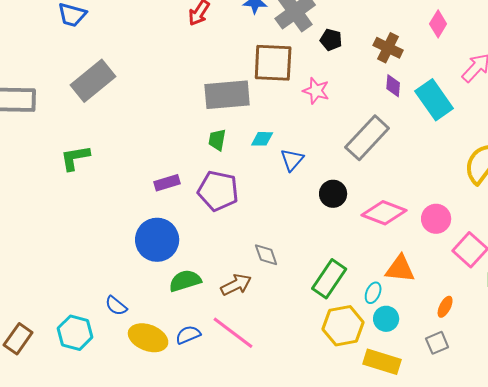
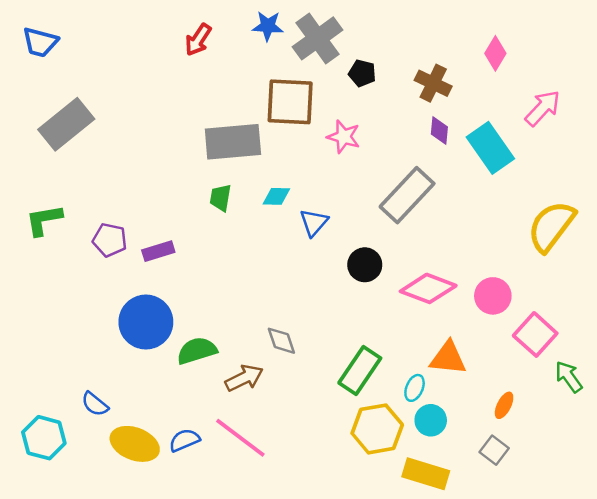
purple pentagon: (218, 191) -> (110, 240), moved, size x0.7
green semicircle: (185, 281) -> (197, 351), moved
gray square: (437, 343) -> (494, 450), turned -30

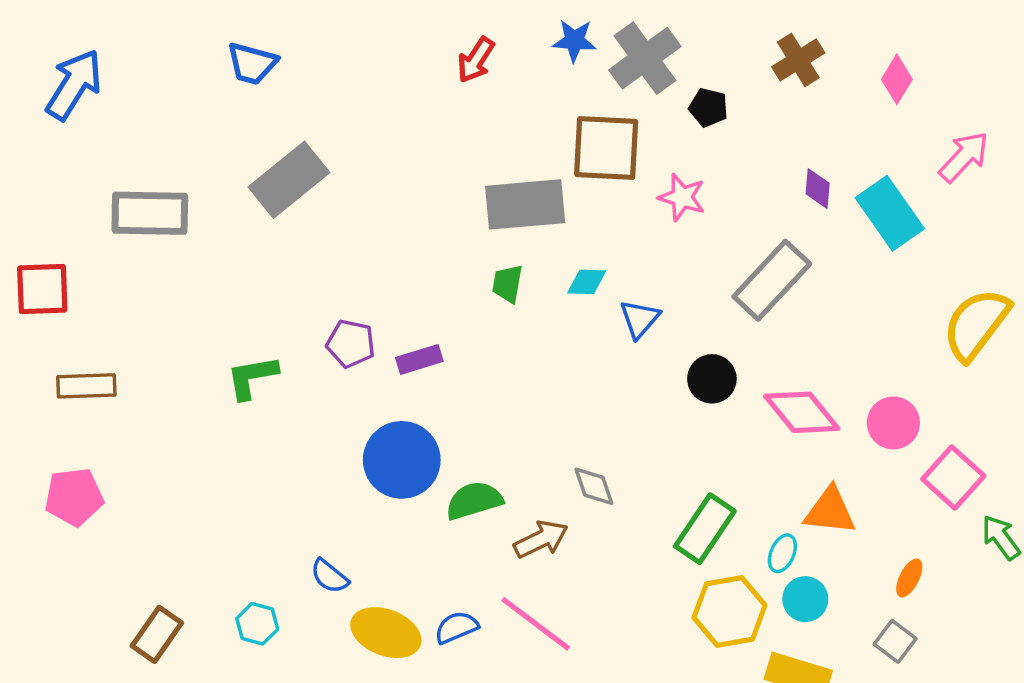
brown cross: (433, 83) -> (798, 60), moved, turned 32
green L-shape: (44, 220) -> (252, 377), moved
pink diamond: (428, 288) -> (802, 412), turned 30
cyan hexagon: (44, 438) -> (257, 624), size x0.7

